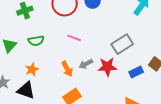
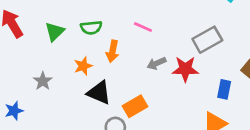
orange arrow: (67, 69) -> (112, 51), moved, turned 35
blue rectangle: (136, 72) -> (224, 89), moved, turned -56
black triangle: (26, 90) -> (99, 93), moved

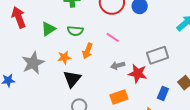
gray star: (43, 81) -> (33, 63), size x1.6
black triangle: (99, 93) -> (72, 79), turned 36
orange rectangle: (135, 106) -> (119, 97), moved

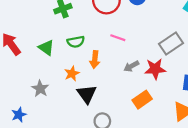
green triangle: (48, 29) -> (46, 48), turned -35
gray star: (33, 63) -> (40, 89), size x0.7

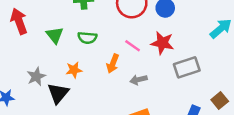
orange arrow: (95, 60) -> (113, 64), moved
red star: (155, 69) -> (162, 43), moved
black triangle: (87, 94) -> (58, 93), moved

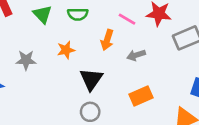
gray star: (36, 76) -> (26, 60), turned 30
black triangle: (58, 93) -> (91, 79), moved

